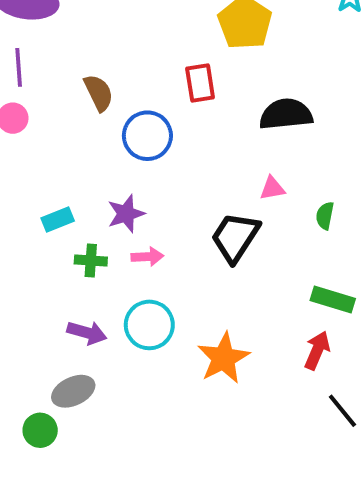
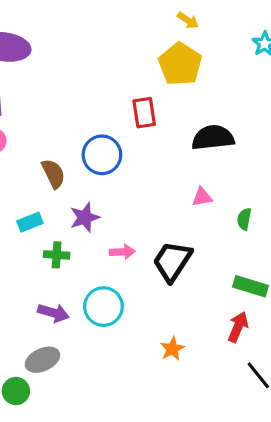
brown semicircle: (99, 93) -> (53, 174), moved
black trapezoid: (235, 237) -> (172, 261), moved
pink arrow: (147, 257) -> (122, 252), moved
orange star: (223, 358) -> (172, 349), moved, size x0.6

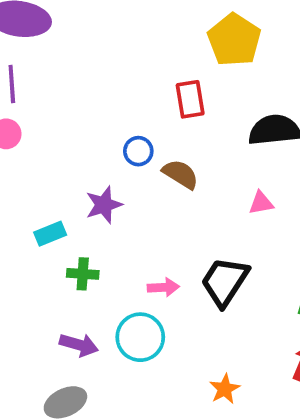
blue circle: (102, 155) -> (138, 151), size x0.6
brown semicircle: (53, 174) -> (181, 174), moved, turned -32
purple star: (85, 217) -> (104, 205), moved
pink arrow: (122, 252) -> (163, 287), moved

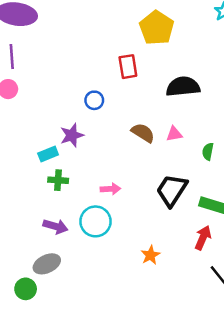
brown semicircle: (181, 174) -> (143, 133), moved
cyan rectangle: (50, 234) -> (48, 154), moved
black trapezoid: (225, 282) -> (172, 190), moved

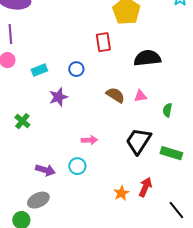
cyan rectangle: (48, 154) -> (39, 70), moved
green cross: (58, 180) -> (22, 121), moved, turned 35
cyan circle: (96, 221) -> (77, 166), size x0.7
red arrow: (203, 238) -> (145, 187), moved

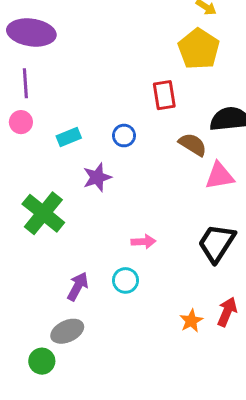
brown semicircle: (115, 95) -> (193, 145), moved
pink triangle: (140, 96) -> (220, 176), size x1.5
green cross: (22, 121) -> (43, 213), size x1.8
purple arrow: (45, 170) -> (78, 286), turned -78

